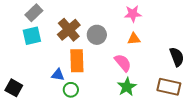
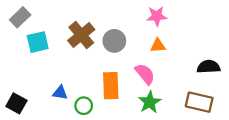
gray rectangle: (34, 13) -> (20, 17), moved
black semicircle: (177, 57) -> (209, 67), turned -72
orange rectangle: (77, 61) -> (111, 86), moved
blue triangle: (58, 75) -> (60, 93), moved

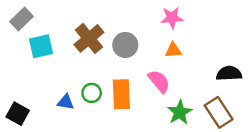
green star: (150, 102) -> (180, 112), moved
brown rectangle: (199, 102) -> (219, 112), turned 44
green circle: (84, 106) -> (92, 93), moved

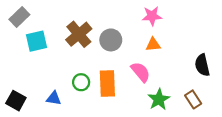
black semicircle: (229, 73) -> (202, 65), turned -100
blue triangle: (66, 102) -> (54, 98), moved
brown rectangle: (219, 112) -> (193, 99), size x0.7

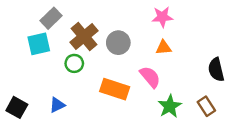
gray rectangle: (19, 17) -> (51, 18), moved
green circle: (81, 82) -> (74, 63), moved
orange rectangle: (107, 83) -> (115, 89), turned -70
blue triangle: (54, 98) -> (57, 105), turned -35

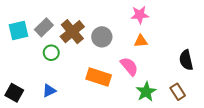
gray rectangle: (51, 18) -> (44, 27), moved
cyan square: (39, 44) -> (19, 31), moved
green circle: (74, 63) -> (51, 53), moved

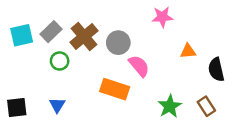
orange triangle: (141, 41) -> (188, 51), moved
pink semicircle: (129, 66) -> (139, 66), moved
blue triangle: (49, 91) -> (57, 105), turned -32
black square: (14, 93) -> (17, 107), turned -36

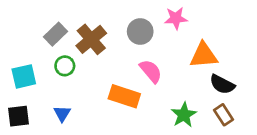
cyan square: (22, 35) -> (24, 76), moved
gray circle: (118, 43) -> (140, 31), moved
orange triangle: (188, 51) -> (204, 55), size x1.6
black semicircle: (216, 70) -> (222, 84), moved, turned -50

